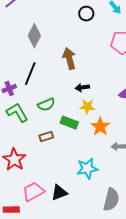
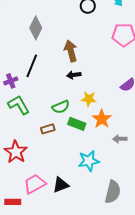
black arrow: (82, 88) -> (74, 75), moved
green semicircle: (46, 105) -> (61, 107), moved
green rectangle: (69, 123) -> (77, 124), moved

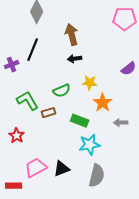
green L-shape: (19, 105) -> (28, 101), moved
green rectangle: (77, 124) -> (80, 121), moved
red star: (16, 152) -> (17, 136), size x0.7
gray semicircle: (113, 192) -> (97, 176), moved

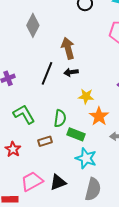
black line: (33, 50) -> (47, 73), moved
green semicircle: (62, 91) -> (60, 118), moved, turned -60
brown rectangle: (49, 113) -> (45, 141), moved
cyan star: (90, 145) -> (86, 158), turned 30

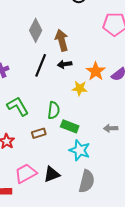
gray diamond: (33, 25) -> (36, 30), moved
orange star: (99, 116) -> (96, 71), moved

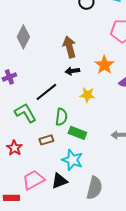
gray diamond: (36, 30) -> (23, 37), moved
black line: (41, 65) -> (46, 92), moved, turned 30
orange star: (96, 71) -> (104, 65), moved
cyan star: (80, 150) -> (72, 160), moved

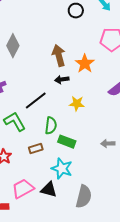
orange star: (104, 65) -> (85, 64), moved
black triangle: (59, 181) -> (49, 190), turned 36

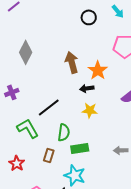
black arrow: (62, 80) -> (87, 88), moved
green rectangle: (67, 142) -> (80, 148), turned -30
brown rectangle: (36, 149) -> (49, 155), turned -56

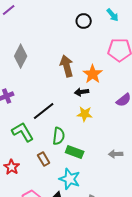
green rectangle: (80, 148) -> (75, 152), turned 30
brown rectangle: (49, 155) -> (44, 159), turned -48

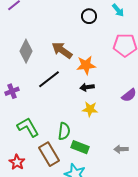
brown arrow: (67, 66) -> (62, 50), moved, turned -40
orange star: (93, 74) -> (86, 65), moved, turned 30
black line: (44, 111) -> (49, 79), moved
brown rectangle: (44, 159) -> (49, 154), size x1.6

